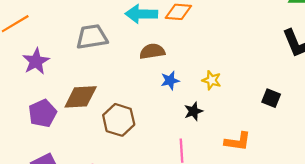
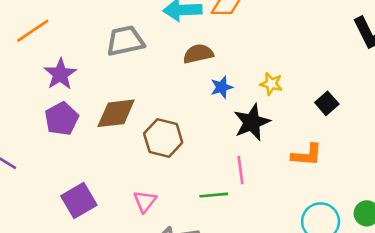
black square: (271, 98) -> (327, 103), moved, turned 30
black star: (193, 111) -> (252, 122), size x1.6
purple pentagon: (43, 113) -> (62, 119), moved

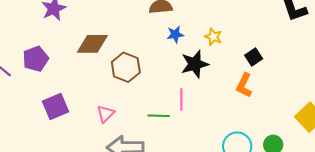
purple pentagon: (62, 119) -> (36, 59), moved
orange L-shape: (307, 155) -> (244, 85), moved, turned 105

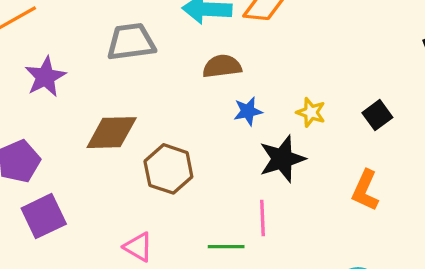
black square: (254, 57) -> (377, 115), moved
purple square: (55, 107) -> (44, 216), moved
pink triangle: (106, 114) -> (138, 247), turned -42

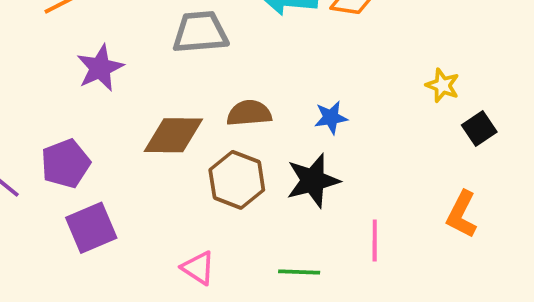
brown semicircle: (222, 66) -> (249, 113), moved
yellow star: (311, 112) -> (443, 85), moved
black star: (282, 159) -> (313, 181), moved
pink line: (263, 218) -> (375, 240), moved

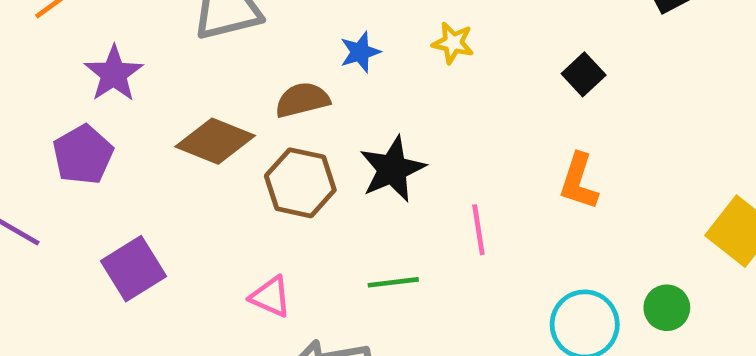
yellow star: (443, 85) -> (453, 43), moved
blue star: (331, 118) -> (360, 52), moved
brown diamond: (173, 135) -> (215, 141), turned 30
purple pentagon: (66, 164) -> (83, 155), moved

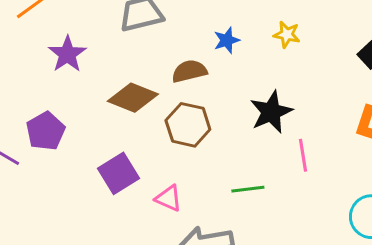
purple pentagon: (83, 155) -> (46, 131), moved
black star: (392, 169) -> (271, 112), moved
purple square: (133, 269) -> (118, 173), moved

